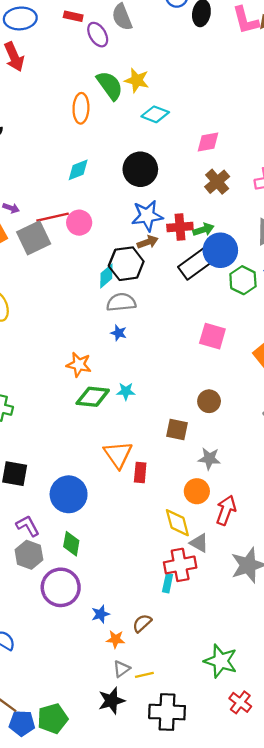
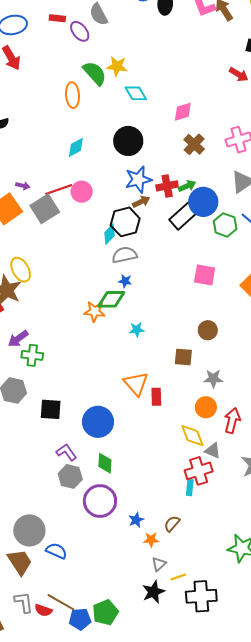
cyan diamond: (155, 114) -> (136, 93), turned 45
green diamond: (93, 397) -> (111, 299), moved
yellow line: (144, 675) -> (178, 577), moved

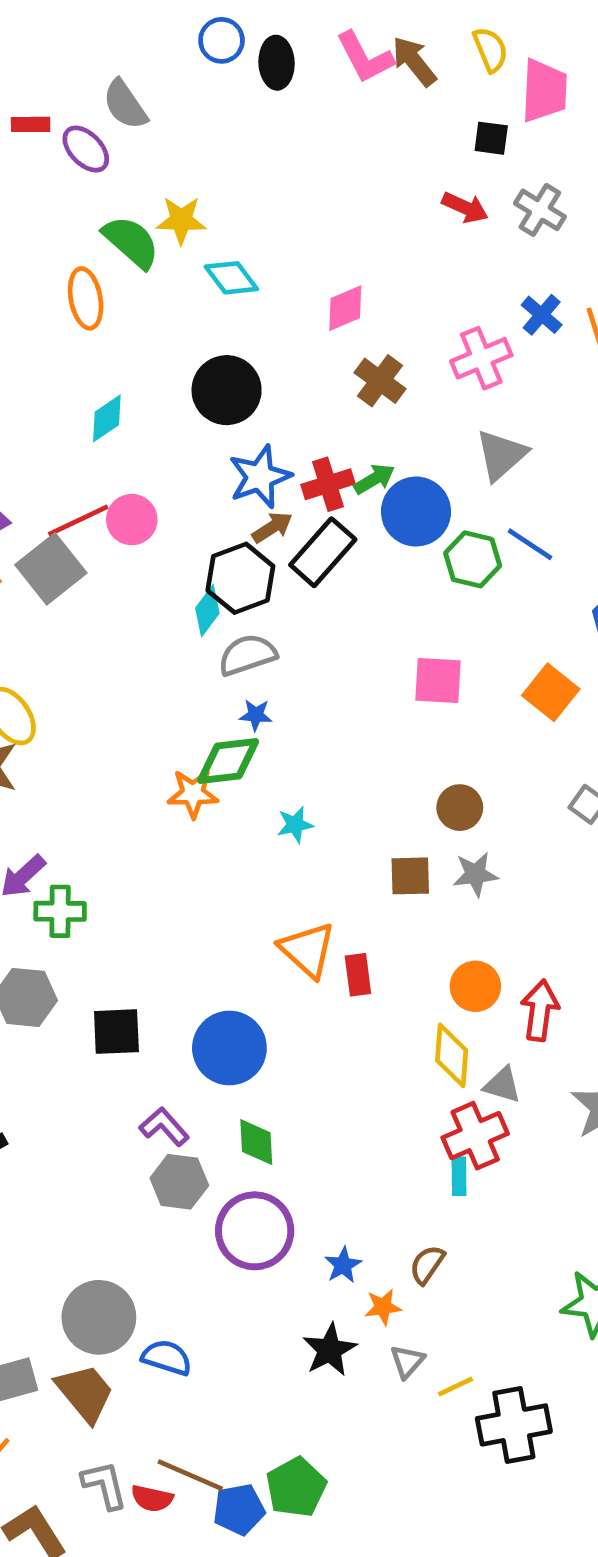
black rectangle: (184, 216) -> (323, 552), moved
gray star: (213, 379) -> (476, 874), moved
yellow diamond: (192, 436) -> (452, 1055), turned 32
black star: (153, 592) -> (330, 1350), moved

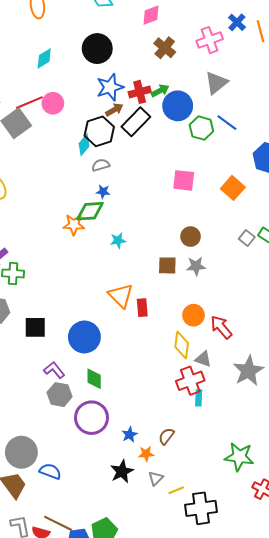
gray semicircle: (247, 655) -> (101, 165), size x0.7
red arrow: (540, 1010) -> (221, 327), turned -50
cyan rectangle: (459, 1176) -> (199, 398), moved

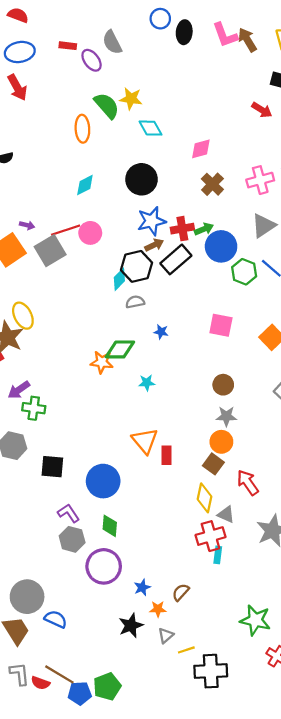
blue star: (103, 192) -> (161, 332), moved
brown square: (167, 265) -> (213, 464), moved, turned 30
orange circle: (194, 315) -> (221, 442), moved

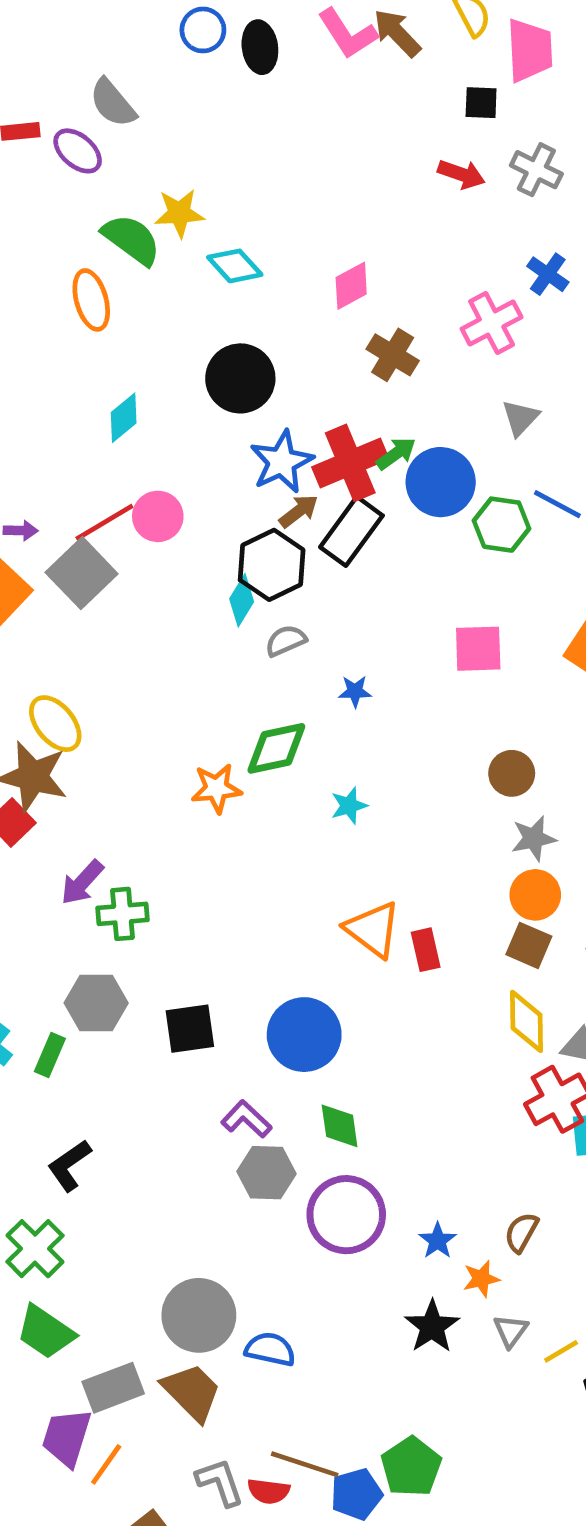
gray triangle: (264, 226) -> (520, 418), size x0.7
red cross: (182, 229) -> (350, 463), size x1.4
orange star: (102, 362) -> (216, 788), moved

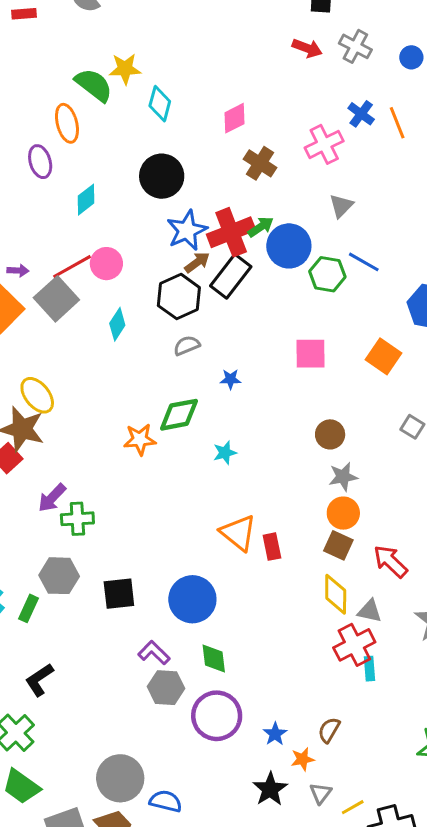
purple ellipse: (78, 151) -> (40, 162), moved, turned 32
cyan diamond: (235, 266) -> (160, 104), turned 56
cyan diamond: (242, 600) -> (117, 324), moved

